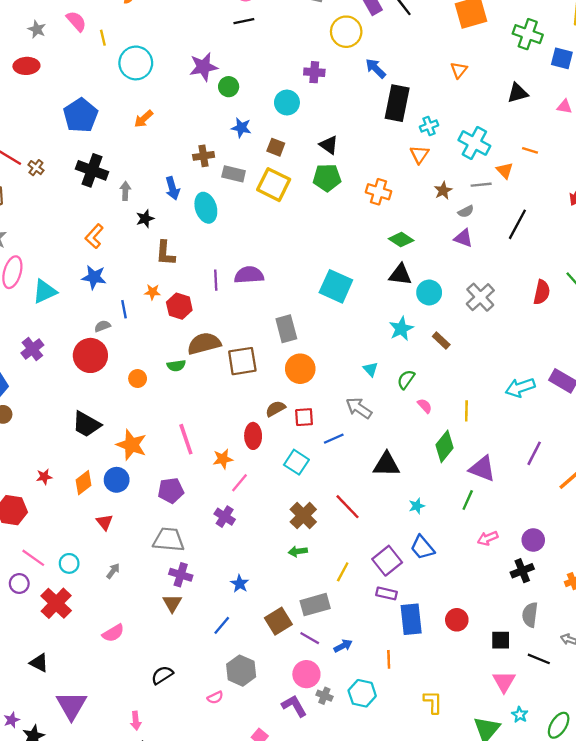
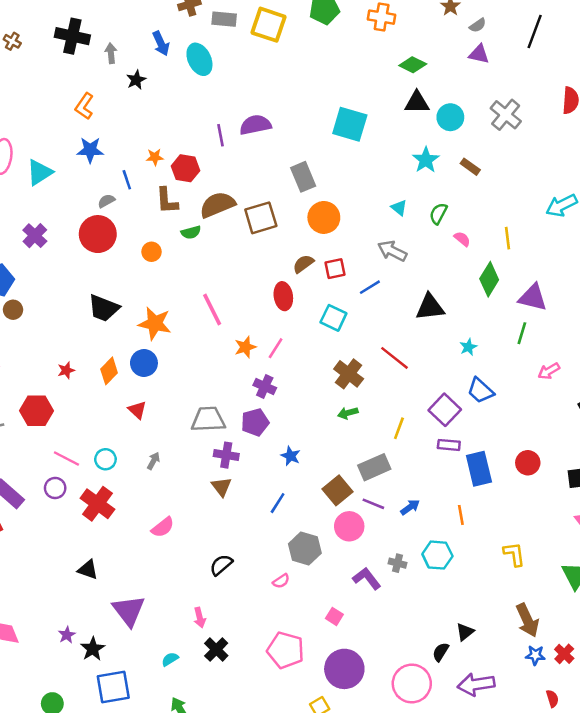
brown L-shape: (165, 253) -> (167, 201), moved
orange star: (223, 459) -> (245, 347), moved
purple pentagon: (171, 491) -> (255, 422), moved
pink circle: (306, 674) -> (349, 526), moved

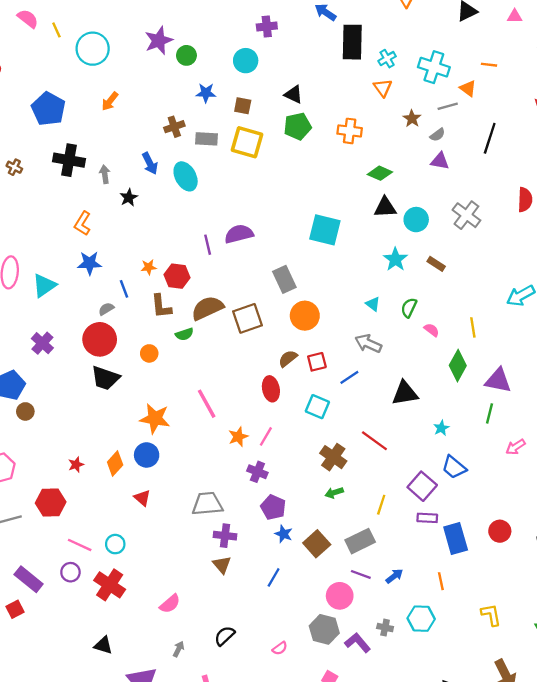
black trapezoid: (104, 308) -> (105, 378), moved
purple pentagon: (255, 422) -> (273, 507), moved, turned -30
gray arrow: (153, 461) -> (179, 649), moved
brown square: (337, 490) -> (317, 544), moved
gray hexagon: (305, 548) -> (324, 629), moved

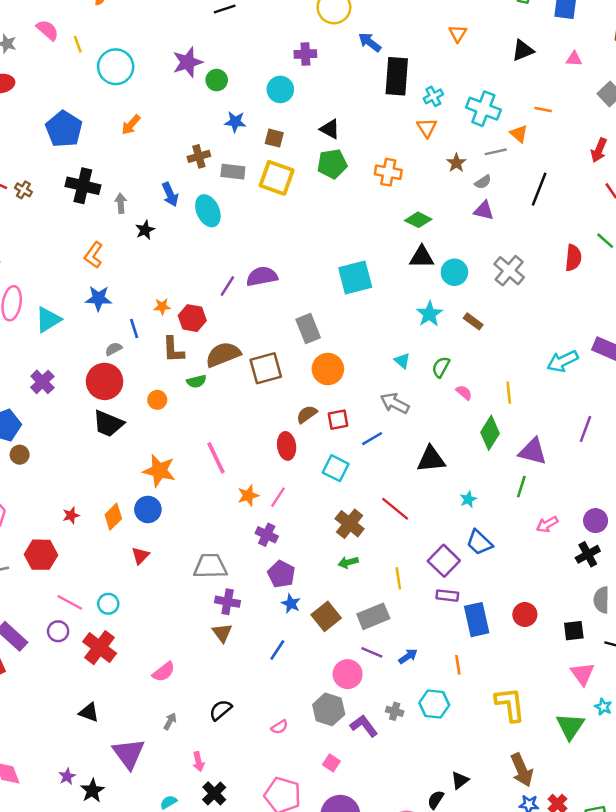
cyan square: (325, 230) -> (355, 278), turned -32
purple line: (208, 245) -> (227, 286), turned 42
red triangle: (142, 498) -> (140, 556), turned 30
yellow line: (381, 505) -> (398, 578), turned -30
yellow L-shape: (491, 615) -> (510, 704), size x1.4

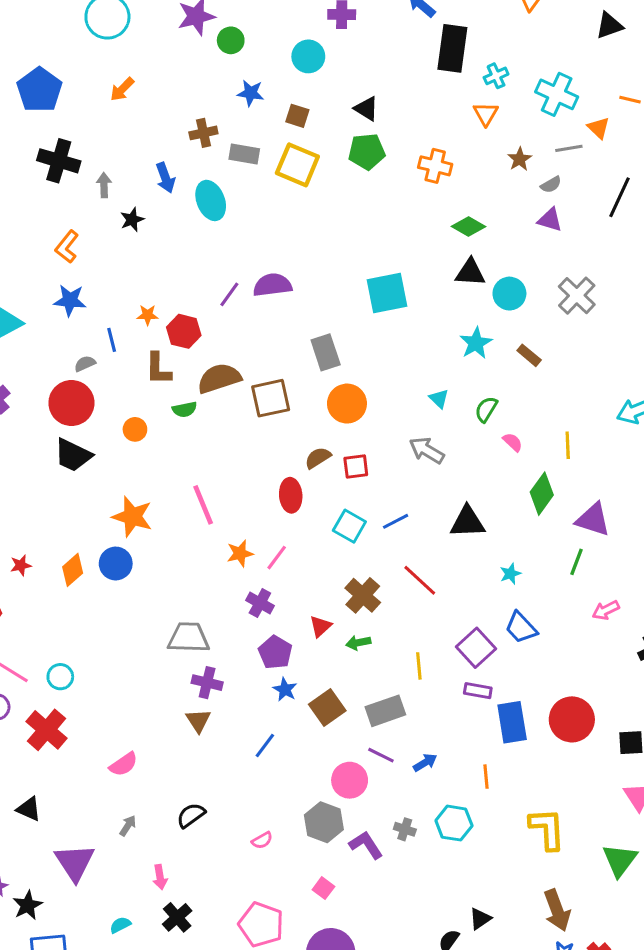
blue line: (372, 439) -> (396, 521), moved
red triangle: (140, 556) -> (320, 626), moved
red circle: (525, 615) -> (572, 719), size x1.5

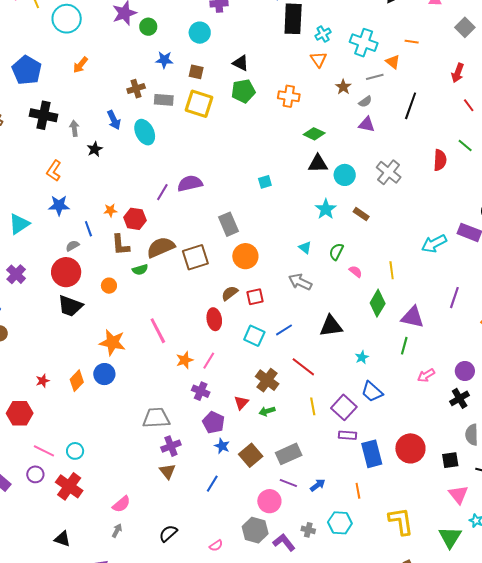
cyan square: (387, 293) -> (265, 182), size x0.5
yellow line: (419, 666) -> (313, 406), moved
purple cross: (207, 683) -> (171, 446), turned -30
gray arrow: (128, 826) -> (117, 531), moved

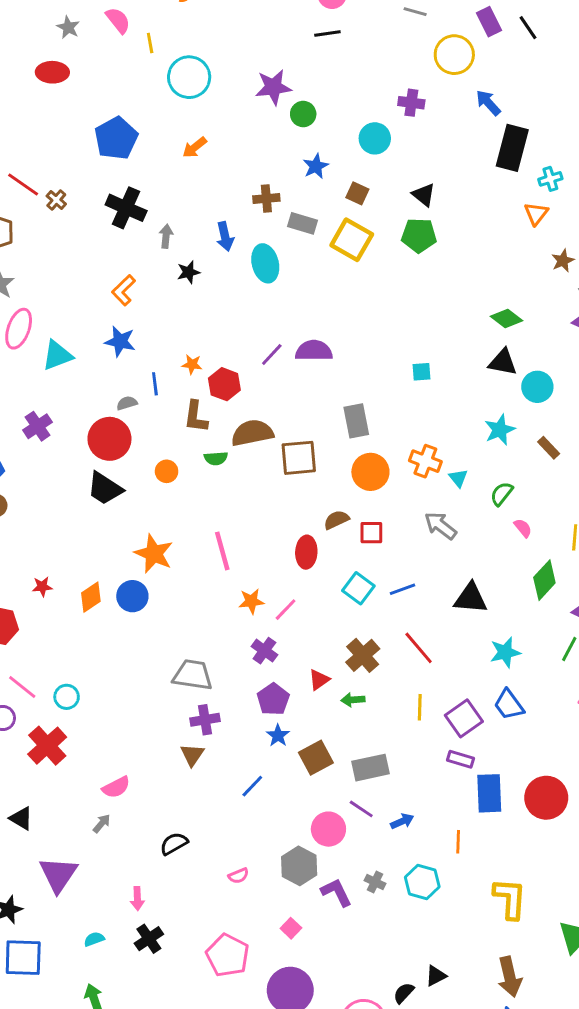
blue star: (164, 60) -> (316, 166), turned 30
orange cross: (289, 96) -> (425, 461), moved
cyan star: (362, 357) -> (505, 652), size x1.5

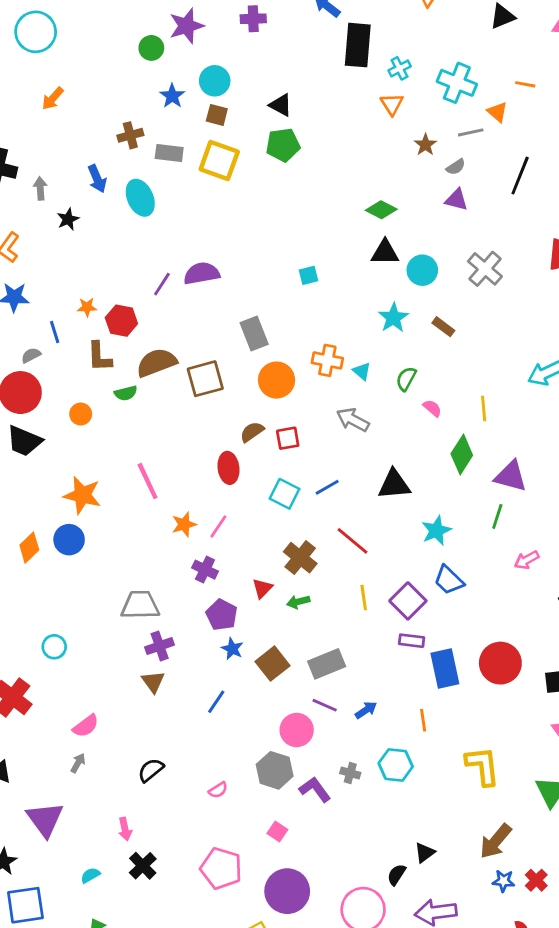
purple star: (273, 87) -> (186, 26), moved
cyan circle: (375, 138) -> (215, 81), moved
cyan circle: (67, 697) -> (54, 647), moved
brown arrow: (510, 977) -> (496, 841), turned 63

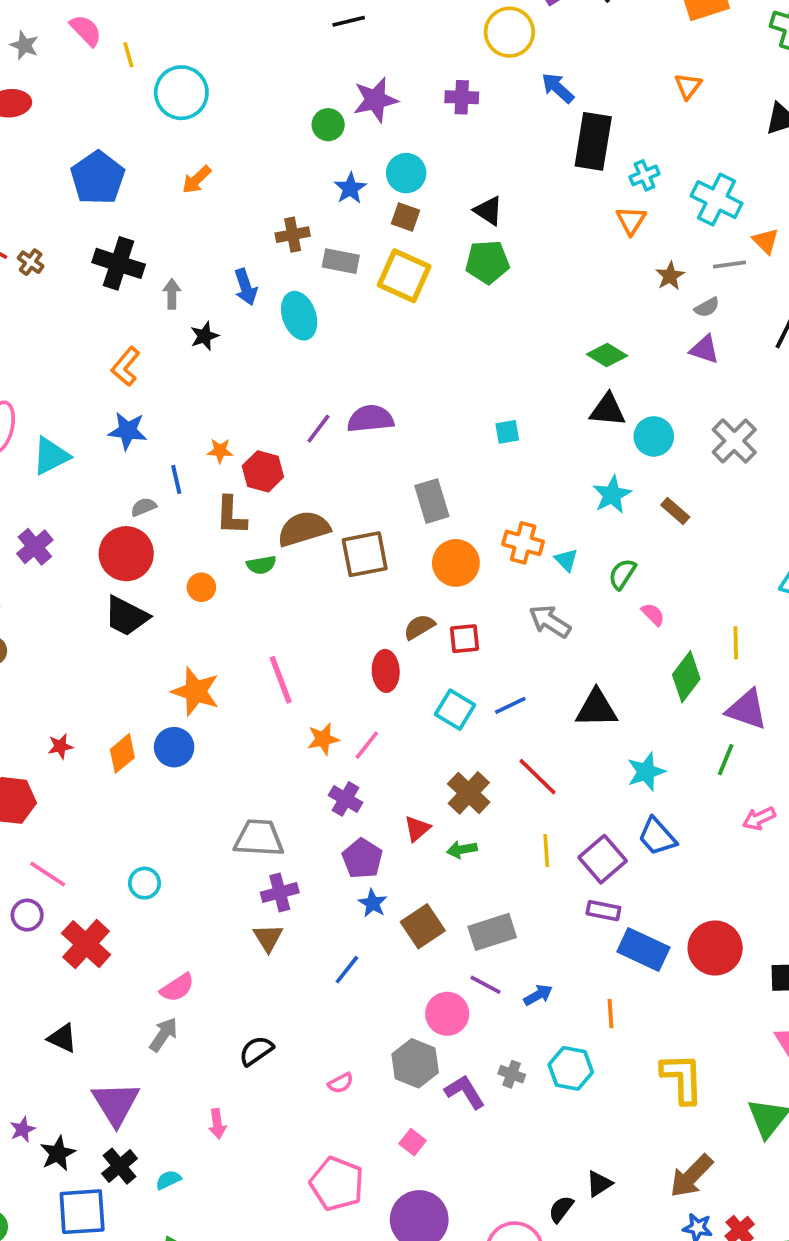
yellow line: (484, 408) -> (736, 643), moved
blue rectangle: (445, 668) -> (643, 950), turned -57
gray arrow: (78, 763) -> (164, 1035), size x1.4
black cross: (143, 866) -> (119, 1166), moved

